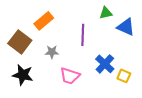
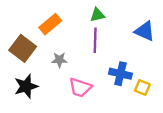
green triangle: (106, 13) -> (97, 15), moved
blue cross: (105, 64) -> (120, 74), turned -30
black star: (23, 75) -> (26, 86), turned -30

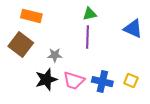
orange rectangle: (50, 24) -> (31, 16), moved, turned 54
blue cross: (120, 74) -> (102, 82), moved
black star: (26, 86) -> (46, 79), moved

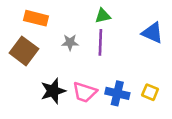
gray star: (55, 55) -> (70, 42), moved

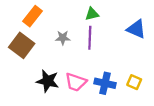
orange rectangle: (36, 18) -> (32, 16), turned -66
black star: (53, 91) -> (48, 81), turned 30

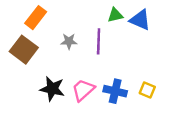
green triangle: (92, 14) -> (115, 15), moved
blue triangle: (136, 29) -> (140, 20), moved
pink trapezoid: (76, 82) -> (83, 90), turned 120

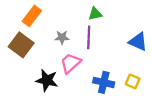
green triangle: (115, 15) -> (95, 14), moved
blue triangle: (140, 20) -> (138, 42), moved
pink trapezoid: (83, 90) -> (70, 63), moved

